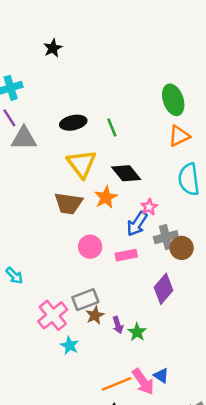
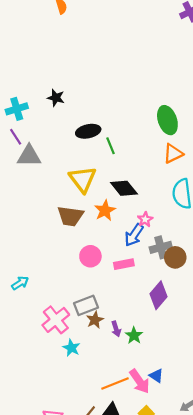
black star: (53, 48) -> (56, 98), moved, turned -30
black ellipse: (73, 123) -> (88, 131), moved
cyan arrow: (14, 276) -> (20, 283), turned -78

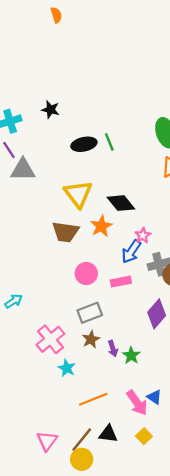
green line: (111, 146) -> (109, 142), moved
gray rectangle: (86, 305) -> (90, 313), moved
orange line: (115, 384) -> (93, 399), moved

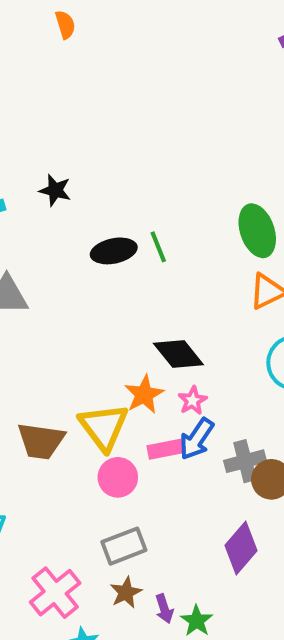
yellow triangle: (78, 194) -> (104, 427), moved
brown trapezoid: (65, 232) -> (41, 441), moved
pink star: (143, 235) -> (193, 401), moved
pink rectangle: (121, 282) -> (166, 449), moved

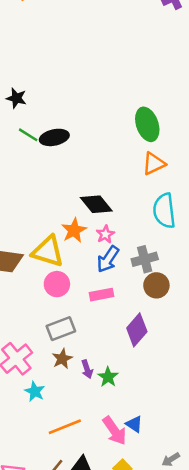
green line: (158, 247) -> (28, 135), moved, turned -36
yellow triangle: (104, 427) -> (48, 251), turned -36
pink rectangle: (166, 449) -> (101, 295), moved
gray cross: (245, 461) -> (145, 259), moved

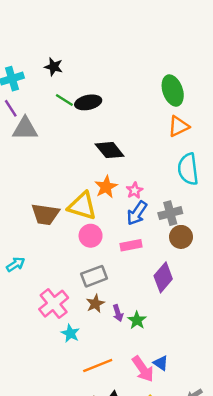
black diamond: (96, 204) -> (110, 150), moved

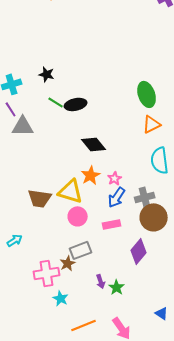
brown circle: (181, 237) -> (154, 217), size x1.4
pink cross: (54, 304) -> (47, 273), turned 30
brown star: (95, 304) -> (68, 263), moved
blue triangle: (161, 363) -> (162, 313), moved

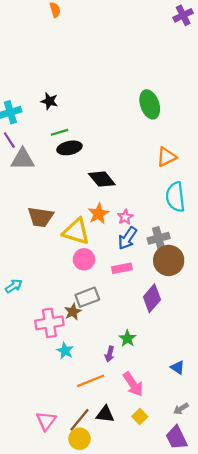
green ellipse: (147, 94) -> (150, 104), moved
green line: (56, 102) -> (59, 132), turned -49
black ellipse: (76, 104) -> (69, 148), moved
brown trapezoid: (40, 198) -> (40, 217), moved
purple arrow: (101, 281) -> (110, 354), moved, turned 32

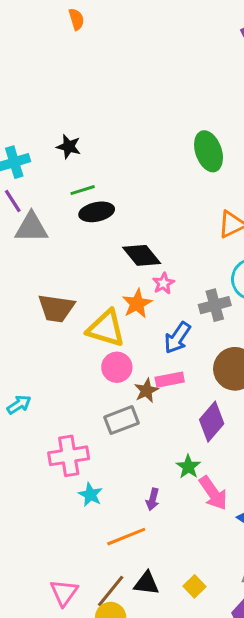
pink star: (125, 217) -> (163, 283), moved
gray cross: (159, 238) -> (215, 305), moved
brown star: (73, 312) -> (146, 391), moved
green star: (127, 338) -> (188, 467), moved
pink arrow: (133, 384) -> (213, 493), moved

